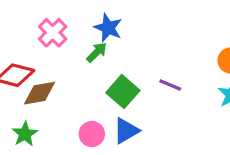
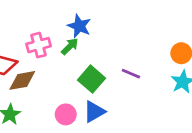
pink cross: (53, 33) -> (39, 45), moved, turned 30

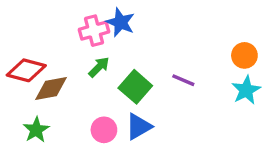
pink cross: (39, 45) -> (94, 31), moved
green arrow: (70, 46) -> (99, 67), moved

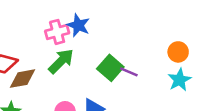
green arrow: (99, 67) -> (61, 61), size x1.5
green square: (135, 87) -> (110, 68), moved

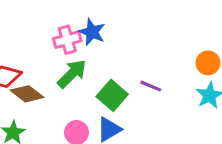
green square: (110, 68) -> (112, 95), moved
brown diamond: (22, 79) -> (27, 94), turned 48

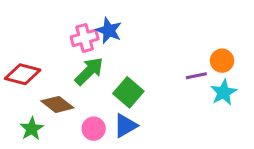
purple line: (151, 86) -> (196, 76), moved, turned -35
brown diamond: (27, 94) -> (57, 104), moved

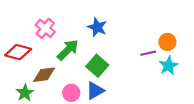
blue star: (109, 30) -> (97, 27), moved
pink cross: (85, 38) -> (45, 28), moved, turned -36
brown diamond: (57, 104) -> (44, 75), turned -45

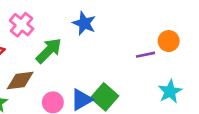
green square: (97, 66) -> (105, 97), moved
cyan star: (168, 66) -> (170, 91), moved

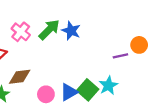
green arrow: (49, 51) -> (49, 30), moved
cyan star: (170, 91) -> (108, 86), moved

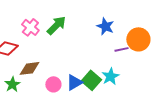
blue star: (71, 31) -> (105, 26), moved
orange circle: (139, 45) -> (138, 39), size x1.5

